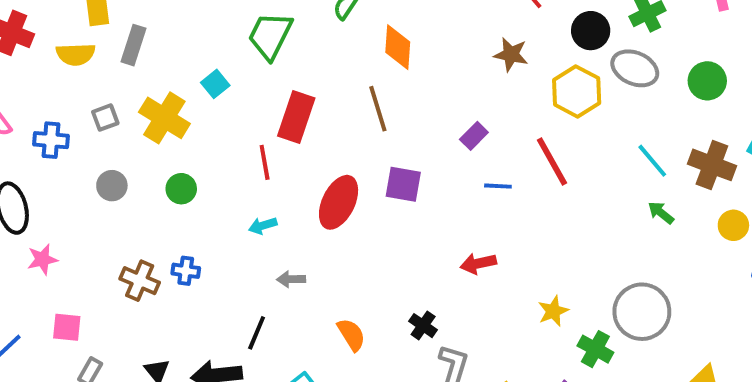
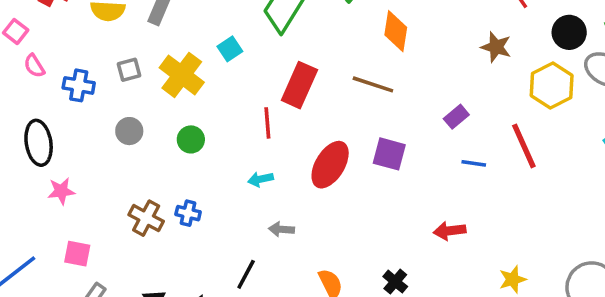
brown line: (378, 109) -> (373, 84), turned -60

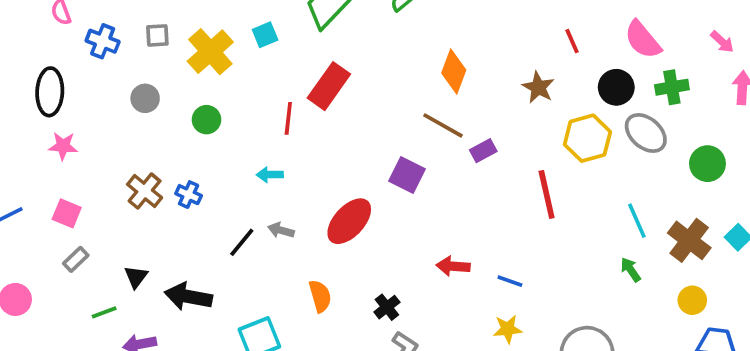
orange diamond: (396, 31) -> (454, 72), moved
brown line: (373, 84) -> (443, 125), moved
blue line: (474, 163) -> (510, 281), moved
red ellipse: (330, 165) -> (349, 221), moved
black line: (246, 274) -> (242, 242), moved

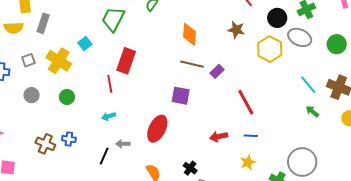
red line: (547, 194) -> (246, 102), moved
yellow star: (508, 329) -> (248, 162), moved

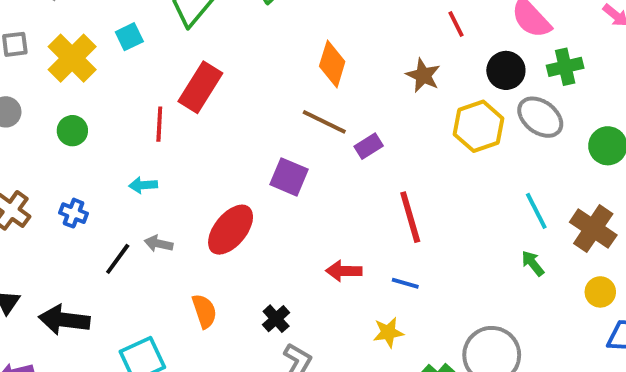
blue cross: (69, 139) -> (74, 213), moved

